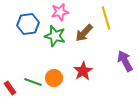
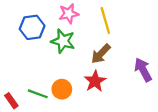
yellow line: (106, 18) -> (105, 20), moved
brown arrow: (84, 33) -> (101, 54), moved

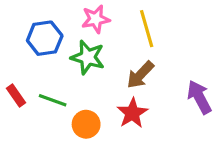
green line: (38, 94) -> (53, 100), moved
red rectangle: (11, 101) -> (16, 96), moved

